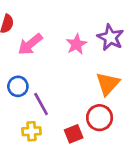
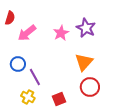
red circle: (100, 118) -> (90, 87), moved
yellow cross: (32, 131) -> (28, 97), turned 32

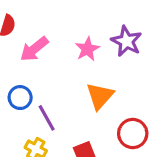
orange triangle: (84, 62) -> (100, 96), moved

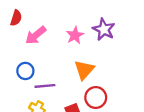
purple line: (47, 118) -> (45, 86), turned -66
red circle: (133, 134) -> (96, 97), moved

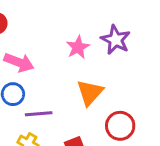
pink arrow: (36, 35) -> (19, 62), moved, turned -120
red circle: (96, 97) -> (120, 126), moved

